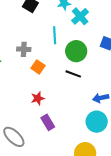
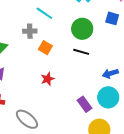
cyan line: (55, 35) -> (44, 13), moved, turned -48
purple rectangle: (48, 122) -> (84, 104), moved

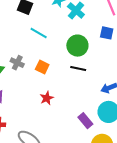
gray cross: (30, 31) -> (17, 63), moved, turned 32

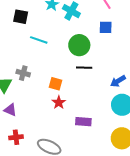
orange square: (42, 67) -> (56, 84), moved
purple rectangle: (85, 121) -> (83, 122), moved, turned -35

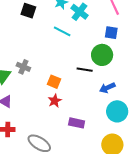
cyan line: (39, 40) -> (62, 31), moved
green circle: (79, 45) -> (102, 55), moved
blue arrow: (118, 81) -> (107, 88), moved

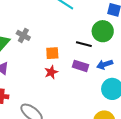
orange square: (54, 82) -> (52, 53), turned -32
purple rectangle: (77, 123) -> (81, 66), moved

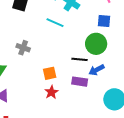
gray cross: (23, 35) -> (23, 48), moved
blue arrow: (105, 64) -> (97, 70), moved

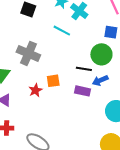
gray cross: (23, 48) -> (28, 53), size x1.6
red star: (51, 92) -> (35, 90), moved

